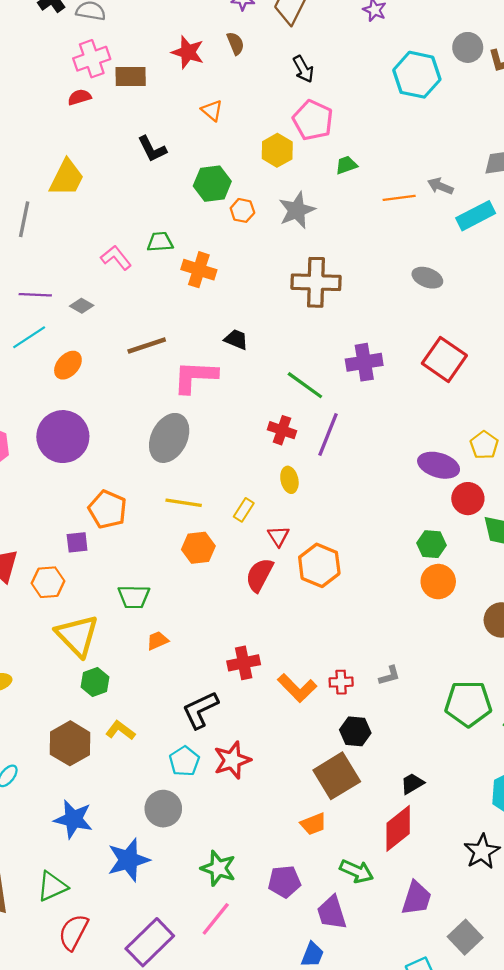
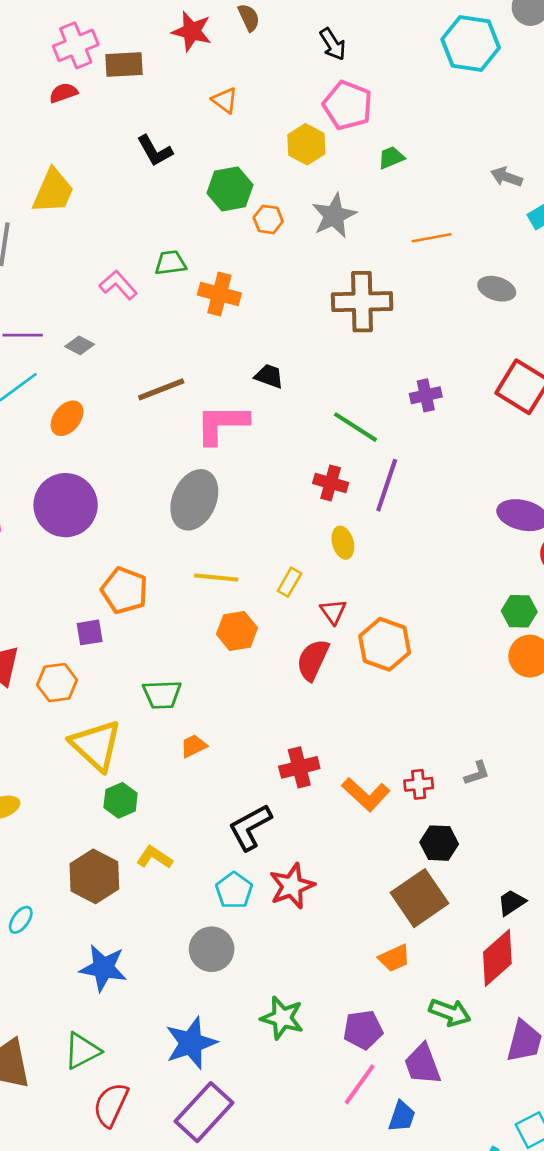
orange line: (399, 198) -> (432, 238), moved
purple cross: (364, 362) -> (426, 395), size x0.7
blue star: (128, 860) -> (191, 1043), moved
pink line: (216, 919) -> (360, 1084), moved

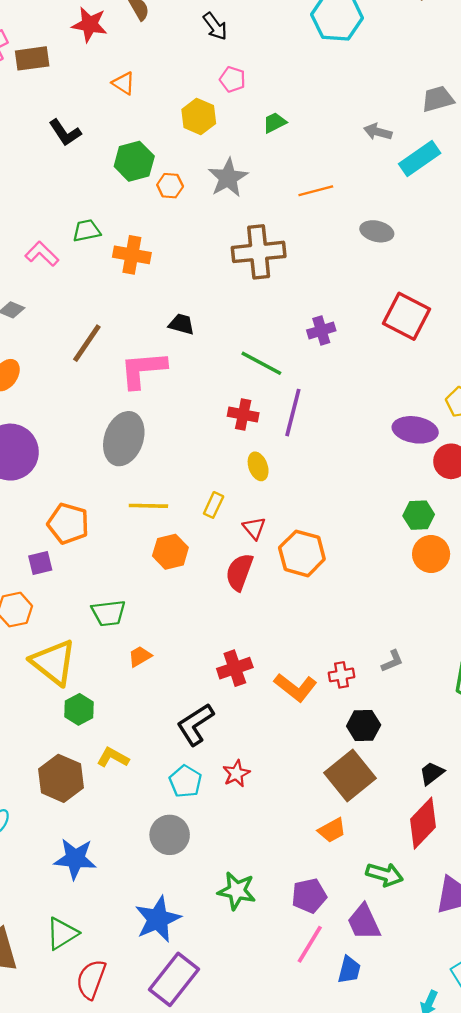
pink pentagon: (348, 105) -> (233, 79), size x0.6
brown line: (161, 389) -> (87, 343), turned -30
red star: (292, 886) -> (236, 774), size x0.7

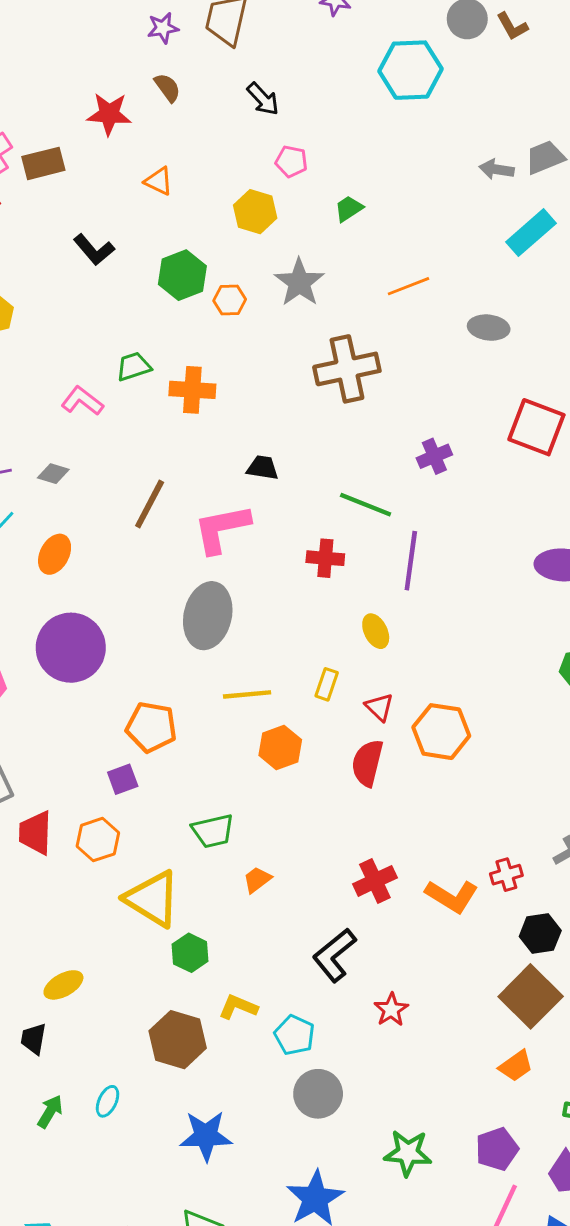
gray arrow: (378, 132) -> (497, 169), moved
red cross: (243, 414) -> (325, 558), moved
cyan pentagon: (185, 781) -> (295, 1035), moved

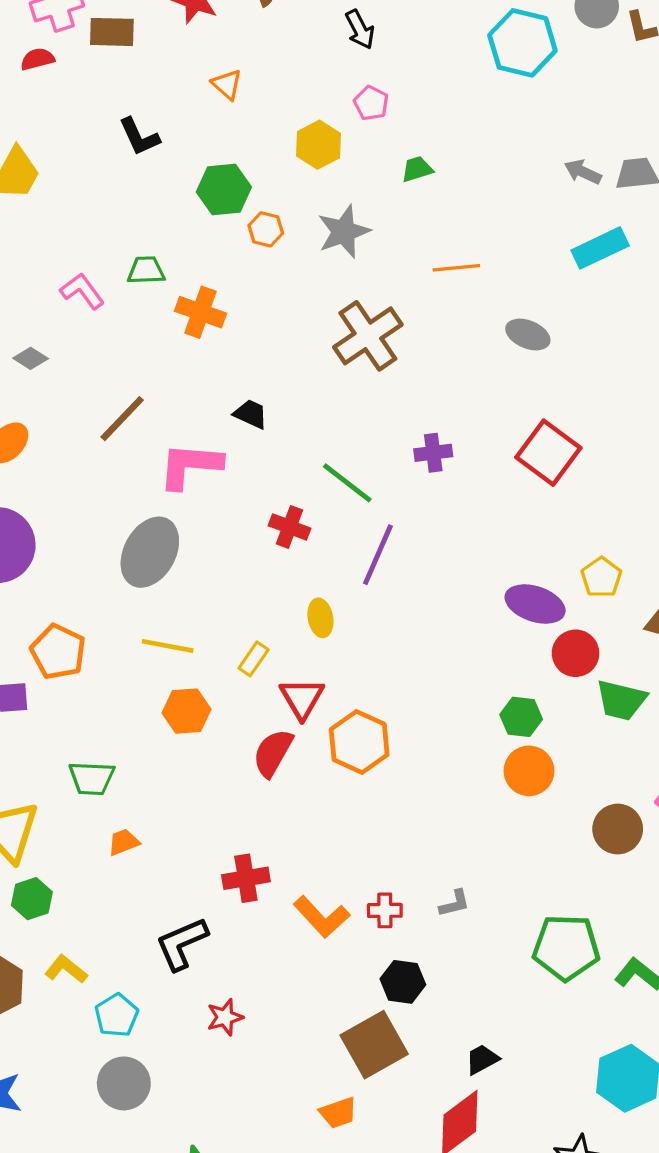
brown cross: (347, 369) -> (368, 336), turned -38
red triangle: (379, 707) -> (302, 698), size x1.4

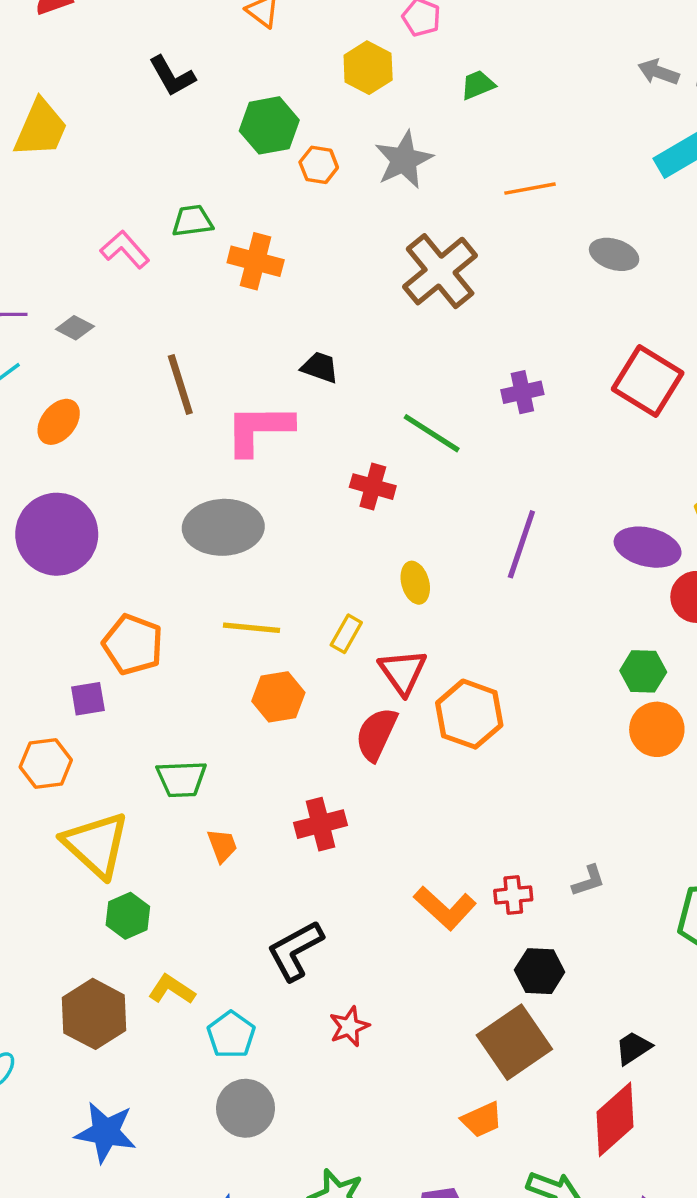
brown line: (122, 419) -> (180, 385), turned -56
gray ellipse: (150, 552) -> (223, 527), turned 64
purple line: (378, 555) -> (521, 544), moved
orange trapezoid: (124, 842) -> (222, 846), turned 96
red cross: (246, 878) -> (320, 824), moved

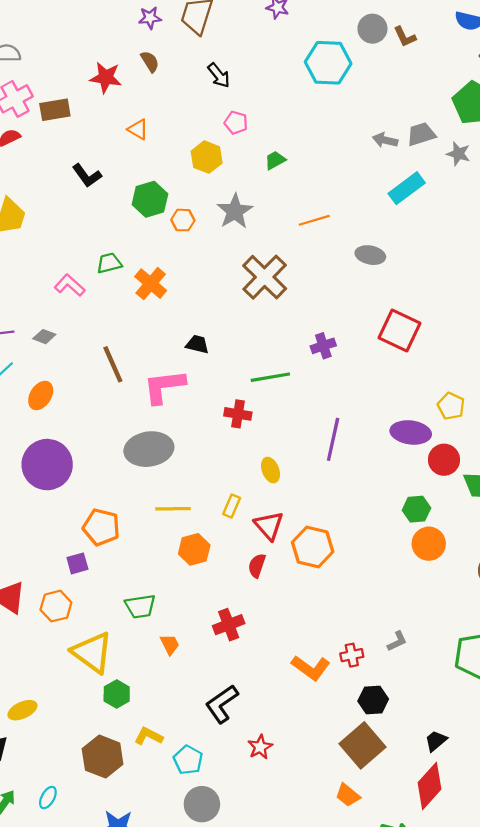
orange cross: (256, 261) -> (151, 284), turned 32
green line: (432, 433) -> (270, 377), turned -36
red semicircle: (376, 734) -> (257, 566), size x0.7
orange trapezoid: (482, 1120) -> (348, 795), turned 70

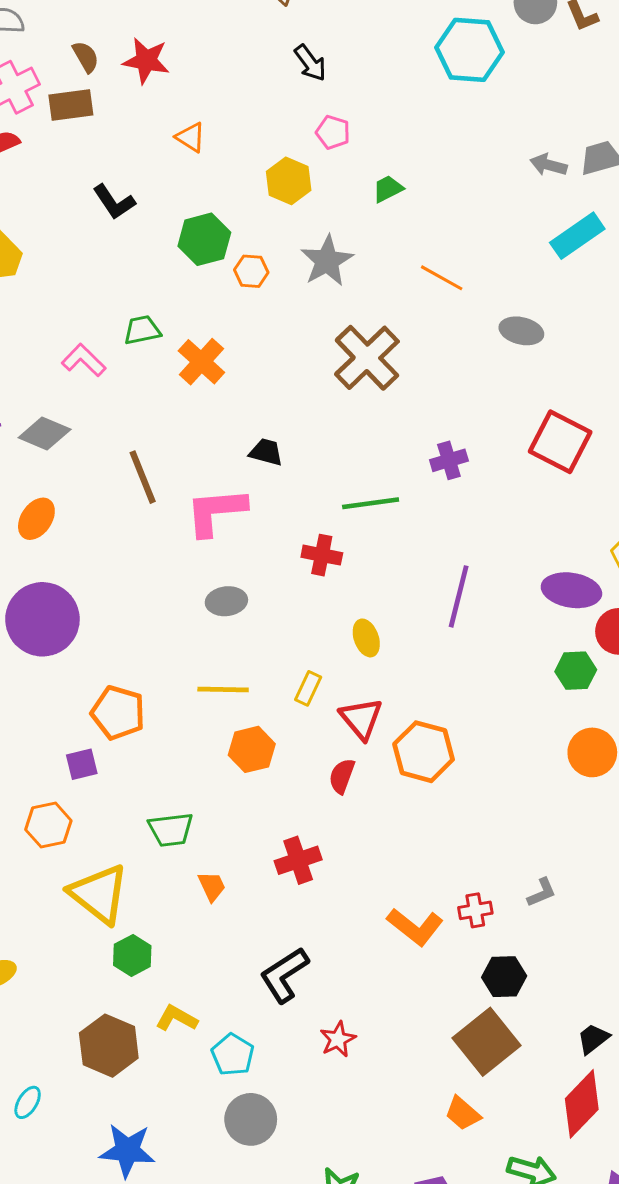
brown semicircle: (150, 62) -> (86, 57), moved
orange line: (314, 220) -> (442, 278), turned 44
gray diamond: (44, 337) -> (45, 434), size x1.5
gray ellipse: (149, 449) -> (226, 601), moved, size x0.6
green hexagon: (416, 509) -> (576, 671), moved

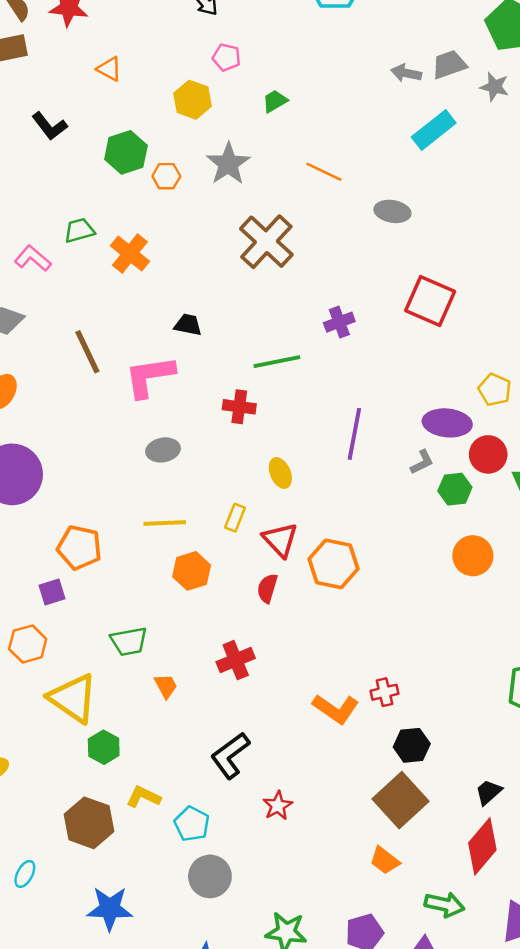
gray L-shape: (542, 892) -> (422, 462), moved

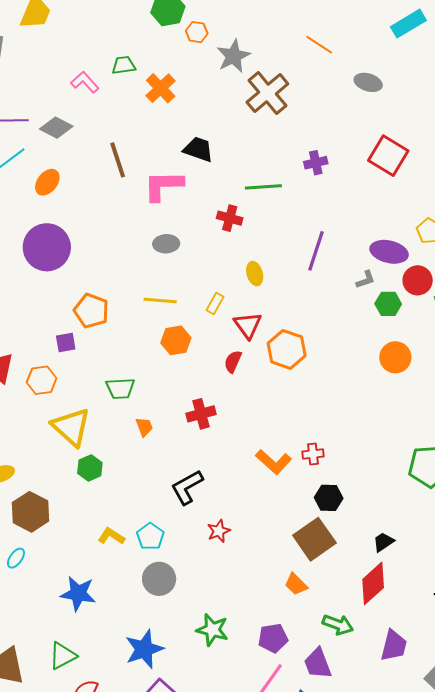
gray star: (228, 164) -> (233, 56), moved
black trapezoid: (188, 325) -> (198, 149), size x1.4
yellow L-shape: (143, 797) -> (111, 536), moved
brown hexagon: (89, 823) -> (30, 512), moved

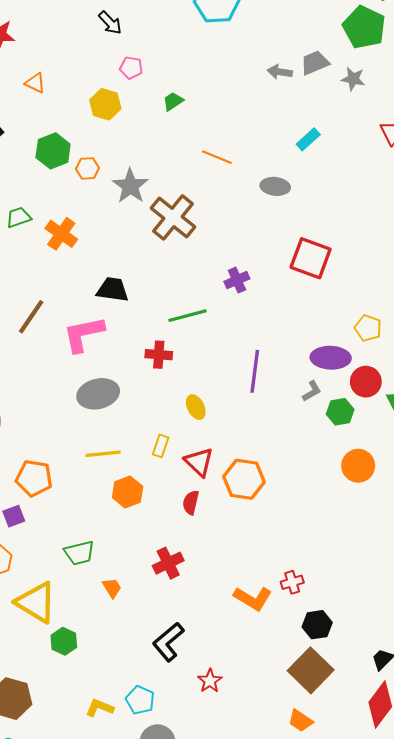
cyan rectangle: (408, 24) -> (308, 139), moved, size x0.7
brown line: (118, 160) -> (31, 317), turned 63
gray ellipse: (166, 244) -> (98, 394), size x1.5

